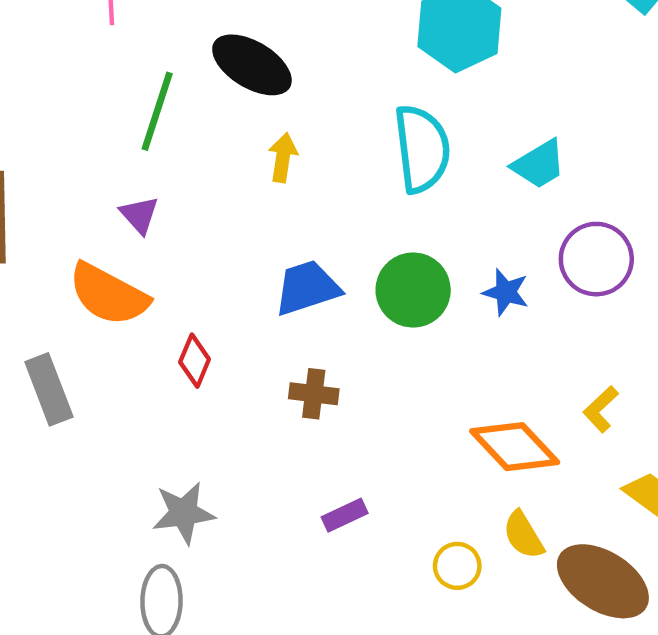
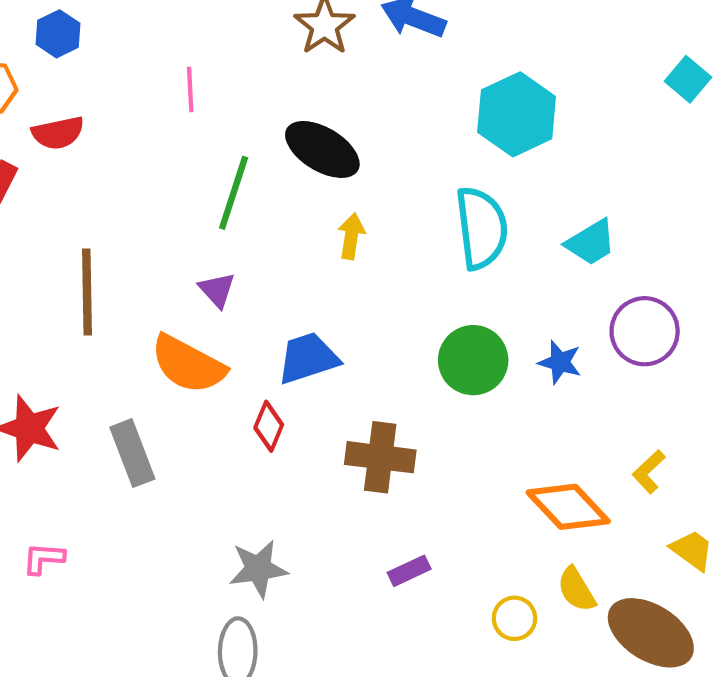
blue trapezoid: (307, 288) -> (308, 358), moved
brown cross: (314, 394) -> (380, 457), size x1.5

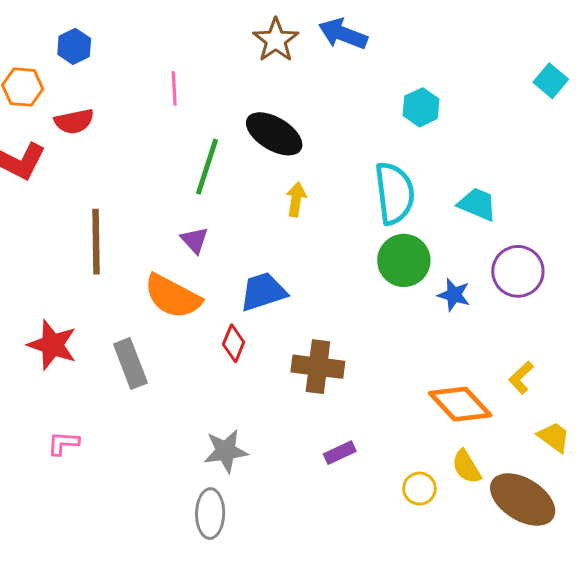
cyan hexagon: (517, 114) -> (421, 107), size x0.6
cyan trapezoid: (591, 242) -> (477, 204), turned -126
green circle: (473, 360) -> (404, 260), moved

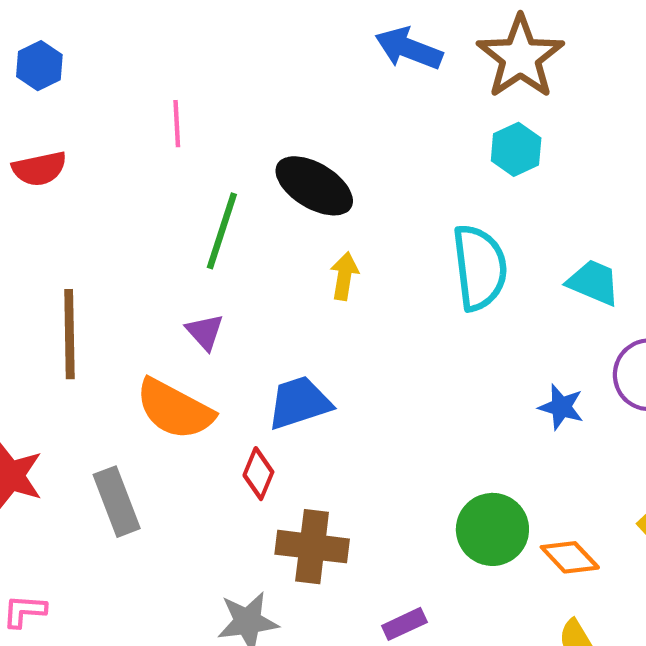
brown star: (276, 40) -> (520, 57), moved, size x1.4
green circle: (404, 260) -> (492, 529), moved
brown cross: (318, 367) -> (312, 547), moved
orange diamond: (460, 404) -> (570, 557), size x0.7

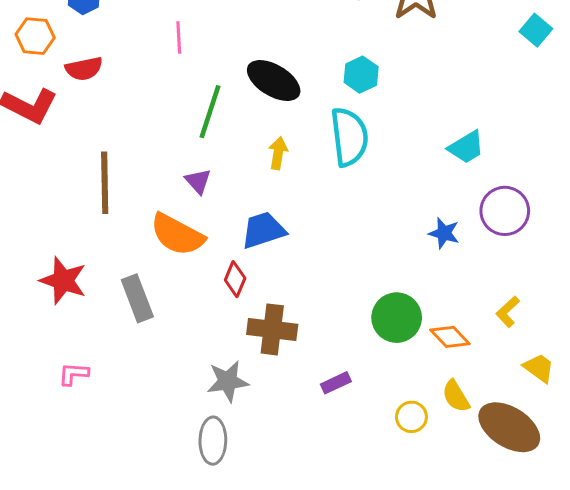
cyan hexagon: (516, 149) -> (361, 75), moved
cyan semicircle: (480, 267) -> (349, 137), moved
yellow arrow: (344, 276) -> (278, 153), moved
cyan trapezoid: (593, 282) -> (466, 147), turned 126

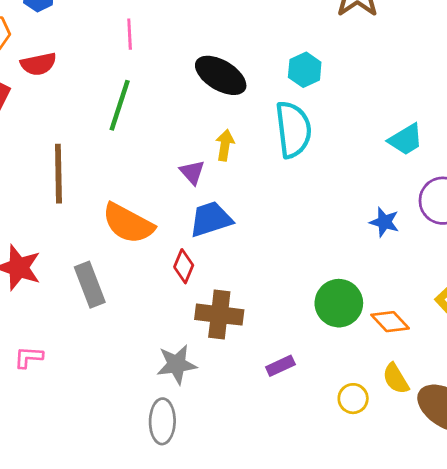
green line: (210, 112) -> (120, 105), moved
purple triangle: (198, 181) -> (192, 172), moved

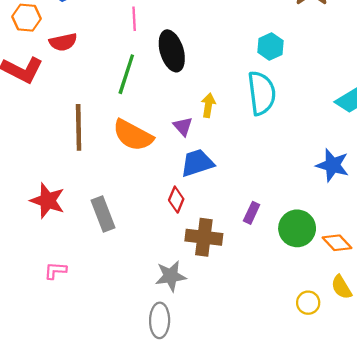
black ellipse: (221, 75) -> (172, 51), moved, turned 42
blue star: (384, 222) -> (333, 165), size x1.4
orange semicircle: (128, 223) -> (133, 135), moved
purple rectangle: (280, 366) -> (252, 213), moved, turned -40

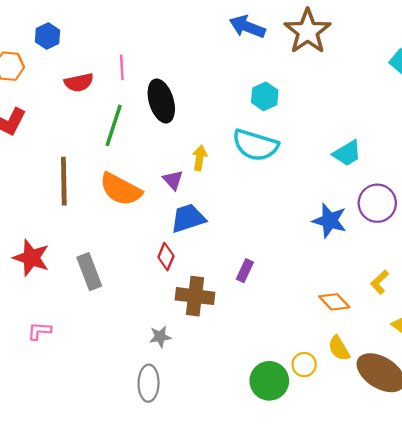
red semicircle: (63, 42) -> (79, 82), moved
cyan semicircle: (262, 93) -> (255, 145), turned 114
green circle: (297, 228) -> (269, 381), moved
gray star: (171, 276) -> (160, 337), size x0.7

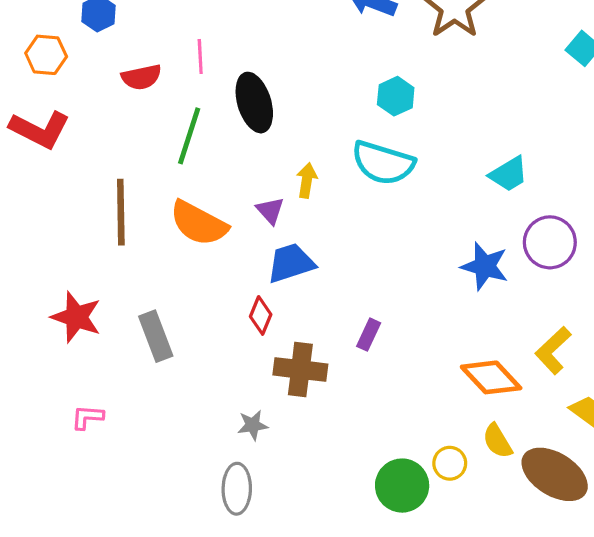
yellow L-shape: (380, 282) -> (553, 350), size x1.4
orange diamond: (334, 302) -> (491, 377), size x1.4

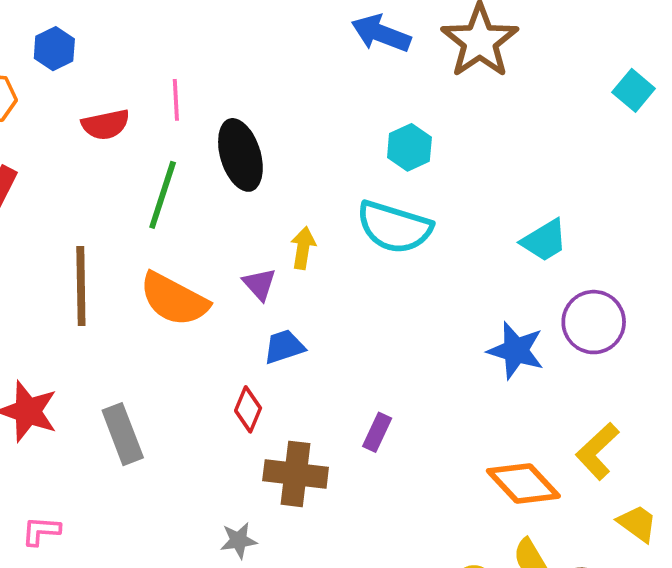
blue trapezoid: (291, 263) -> (284, 347), size x0.7

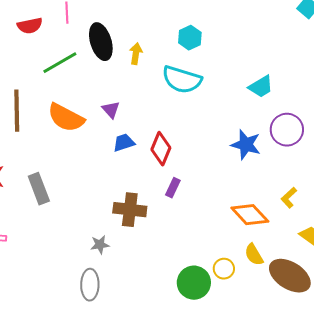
green line: (163, 195) -> (60, 63), turned 42
yellow arrow: (303, 248) -> (136, 54), moved
red diamond: (248, 409) -> (161, 149), moved, size x1.4
yellow L-shape: (597, 451) -> (289, 198), size x0.7

